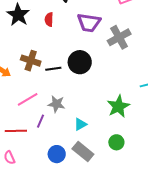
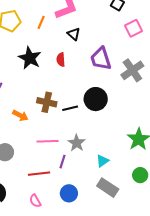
purple trapezoid: (89, 23) -> (101, 59), turned 70
pink line: (28, 99) -> (48, 141), turned 35
gray star: (56, 104) -> (77, 143), turned 30
blue circle: (57, 154) -> (69, 193), moved

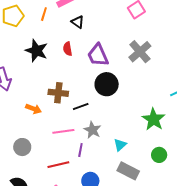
purple trapezoid: (101, 59) -> (98, 55), moved
black line: (70, 108) -> (81, 106), moved

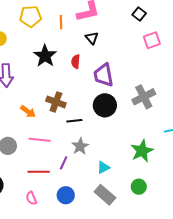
orange line: (44, 14) -> (61, 22), turned -32
gray cross: (140, 52) -> (144, 97), moved
pink line: (63, 131) -> (40, 140), moved

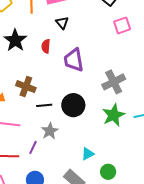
black circle: (105, 105) -> (73, 105), moved
green star: (142, 151) -> (114, 115), moved
cyan triangle: (103, 167) -> (88, 154), moved

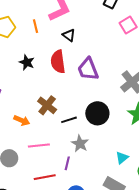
black star: (15, 40) -> (27, 62), size x0.7
red semicircle: (46, 46) -> (58, 62), size x1.6
brown cross: (26, 87) -> (47, 105), turned 30

